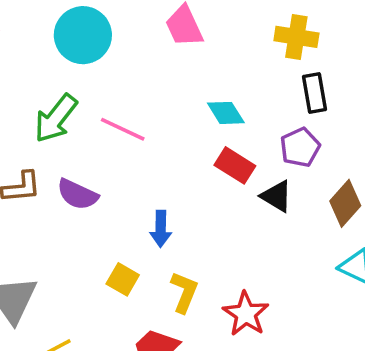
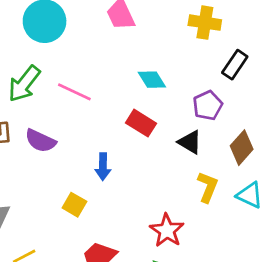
black rectangle: (315, 93) -> (235, 65), moved, turned 44
red rectangle: (235, 165) -> (141, 123), moved
yellow L-shape: (184, 292) -> (208, 187), moved

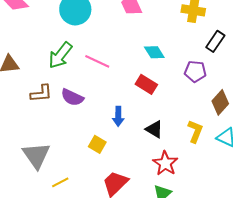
purple pentagon: (208, 105) -> (195, 71), turned 30
black triangle: (190, 142) -> (154, 129), moved

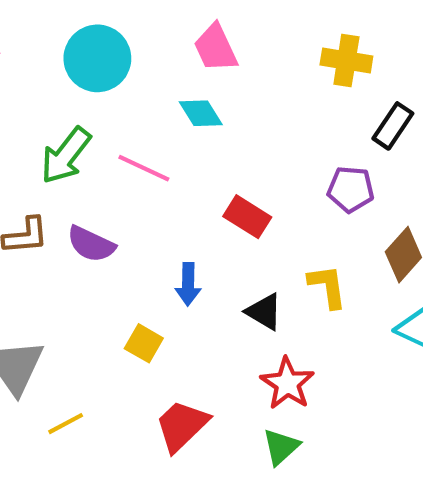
cyan diamond: (154, 52) -> (201, 113), moved
yellow L-shape: (195, 131) -> (327, 286), moved, turned -30

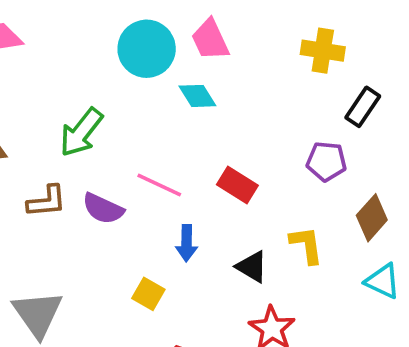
cyan circle: (97, 58) -> (147, 49), moved
pink line: (144, 168) -> (159, 185), moved

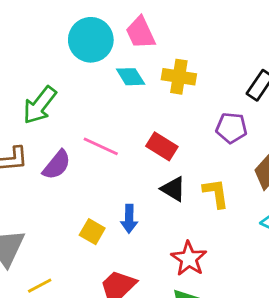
yellow cross: (323, 51) -> (179, 77), moved
purple semicircle: (103, 209) -> (57, 165), turned -76
blue arrow: (187, 243) -> (129, 219), moved
black triangle: (252, 267) -> (173, 189), moved

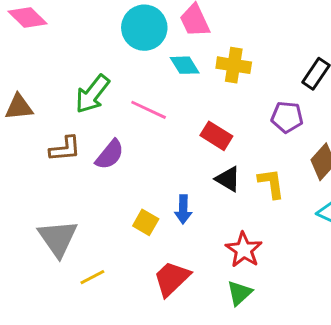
pink line: (101, 146) -> (149, 110), moved

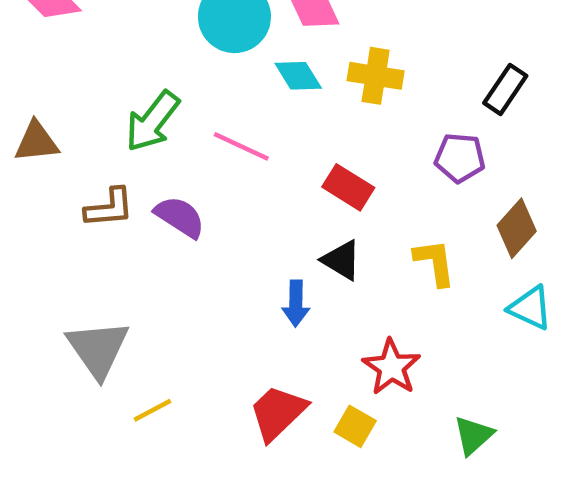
purple semicircle: (110, 155) -> (180, 217), turned -96
black triangle: (228, 179) -> (341, 260), moved
yellow square: (146, 222) -> (355, 426), moved
green triangle: (239, 293) -> (473, 435), moved

